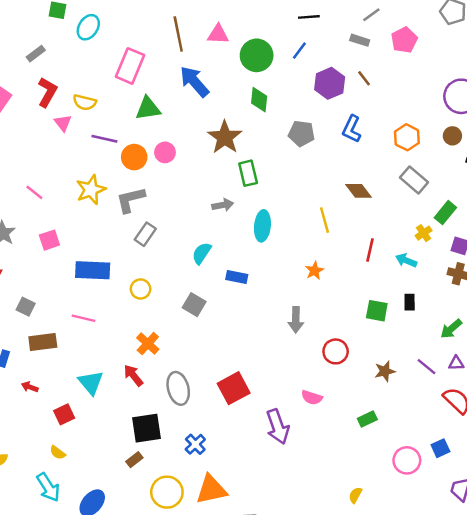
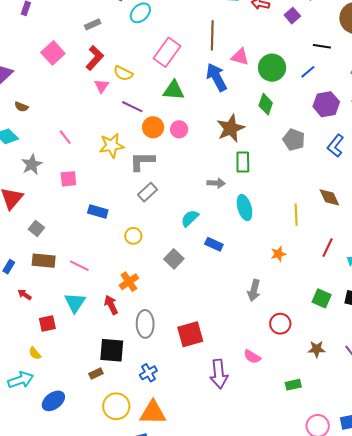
pink triangle: (218, 34) -> (240, 57), moved
cyan ellipse: (262, 226) -> (244, 208), turned -35
blue rectangle: (93, 270) -> (98, 212), size x0.7
pink line: (84, 318) -> (79, 266), moved
cyan arrow: (48, 487) -> (21, 380), turned -90

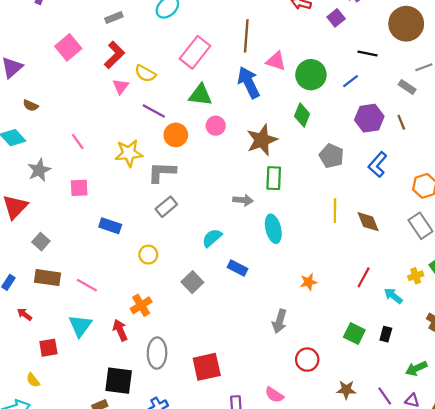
pink circle: (179, 129) -> (216, 126), moved
yellow line: (296, 215) -> (335, 211), moved

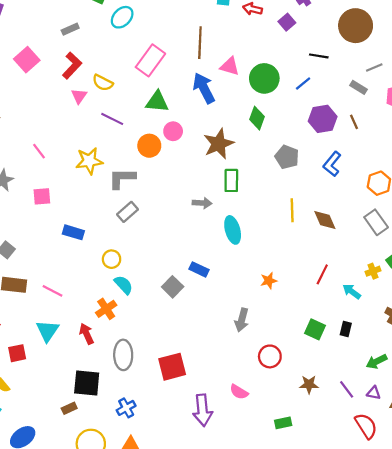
orange circle: (176, 135) -> (149, 146), moved
cyan semicircle: (212, 238) -> (124, 285), moved, turned 90
gray square: (192, 282) -> (173, 287), moved

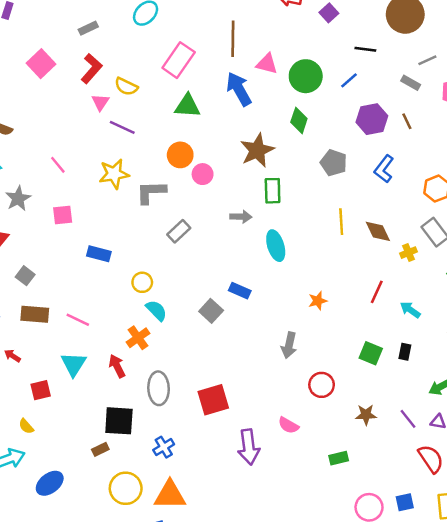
purple line: (112, 119) -> (122, 127), moved
pink circle: (173, 131) -> (203, 174), moved
gray rectangle: (128, 212) -> (179, 231), moved
yellow cross: (373, 271) -> (409, 253), moved

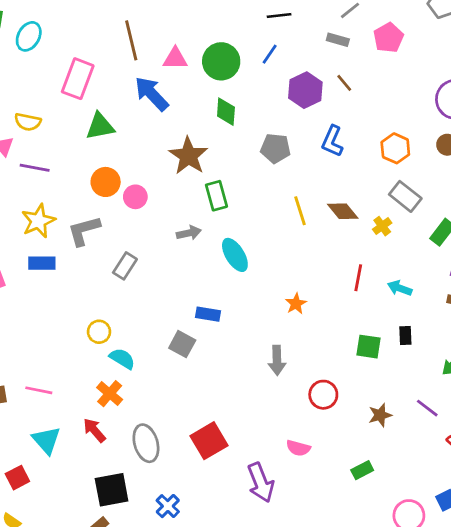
blue rectangle: (99, 254) -> (42, 263), moved

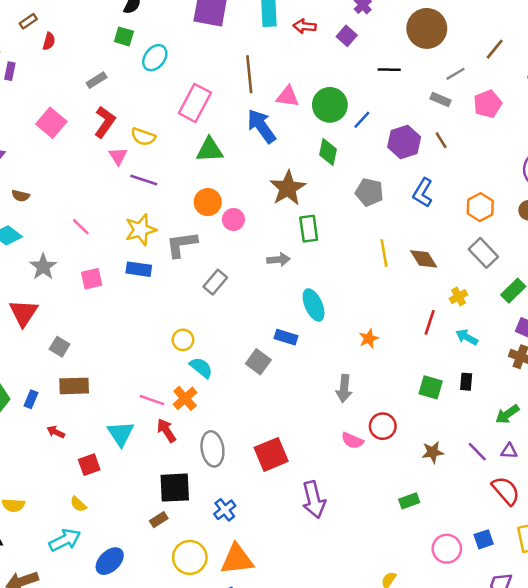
blue line: (270, 54) -> (362, 120), moved
yellow cross: (382, 226) -> (459, 297), moved
cyan ellipse: (235, 255) -> (314, 305), moved
pink line: (39, 390) -> (152, 400), moved
pink semicircle: (298, 448) -> (352, 441), moved

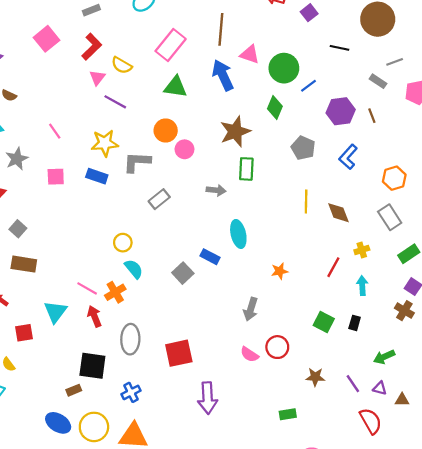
cyan arrow: (467, 337) -> (362, 286), turned 48
blue ellipse: (110, 561) -> (58, 423), moved, turned 65

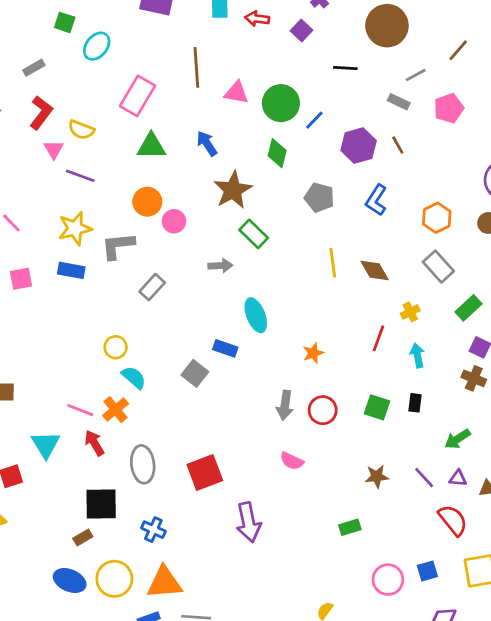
blue arrow: (223, 75) -> (207, 143), moved, size x0.7
green rectangle: (246, 169) -> (254, 234), turned -40
red circle: (277, 347) -> (323, 410), moved
blue cross: (131, 392) -> (153, 530), turned -30

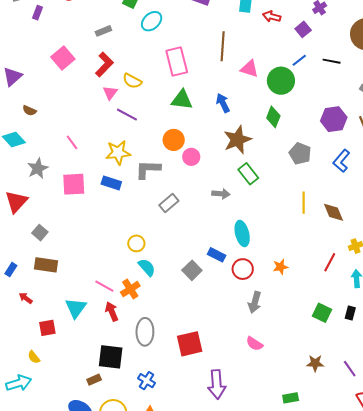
pink rectangle: (138, 96) -> (177, 61), turned -52
blue line: (314, 120) -> (299, 60), moved
pink square: (21, 279) -> (74, 184), size x1.4
red circle: (323, 410) -> (243, 269), moved

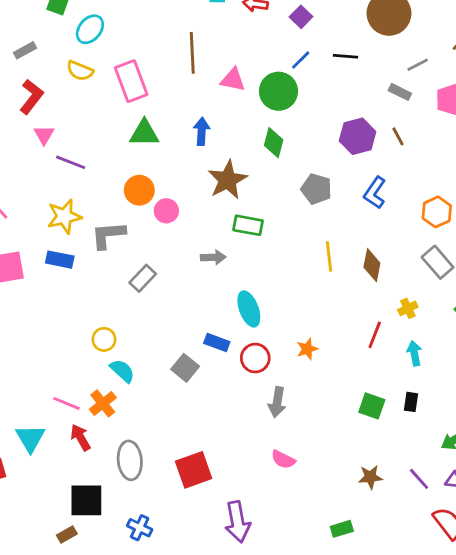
yellow semicircle: (132, 81) -> (80, 71), moved
blue arrow: (223, 103) -> (202, 131), turned 36
green rectangle: (248, 174) -> (248, 225), turned -35
brown diamond: (333, 212) -> (372, 265), turned 40

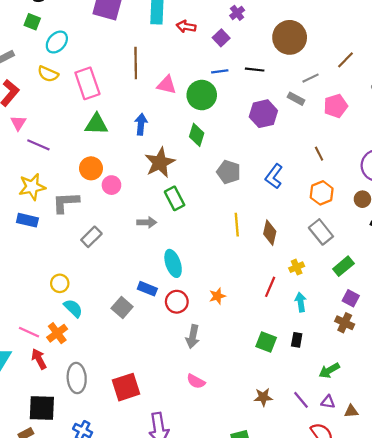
blue line: (301, 60) -> (220, 71), turned 35
purple hexagon: (358, 136) -> (263, 114), moved
brown line: (398, 136) -> (319, 154), moved
green rectangle: (248, 225) -> (175, 198), turned 50

